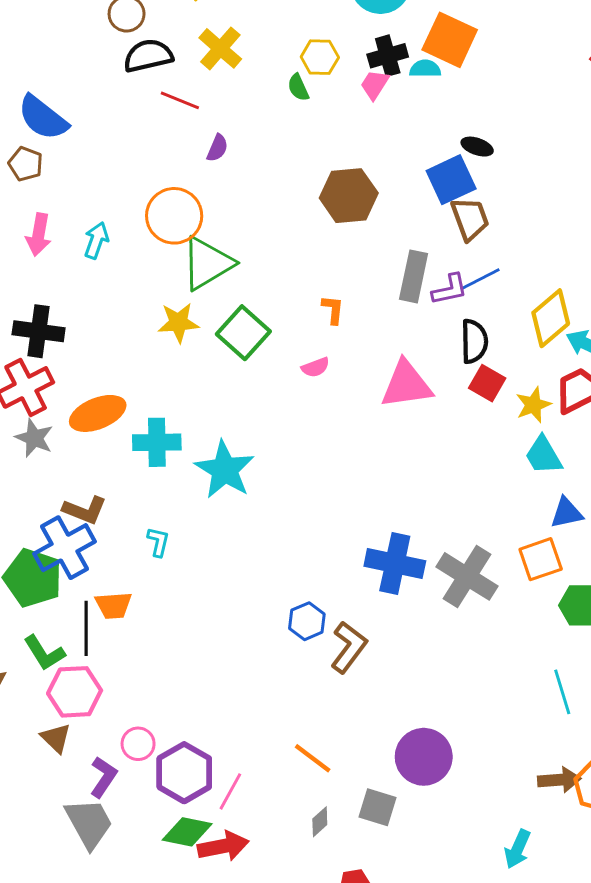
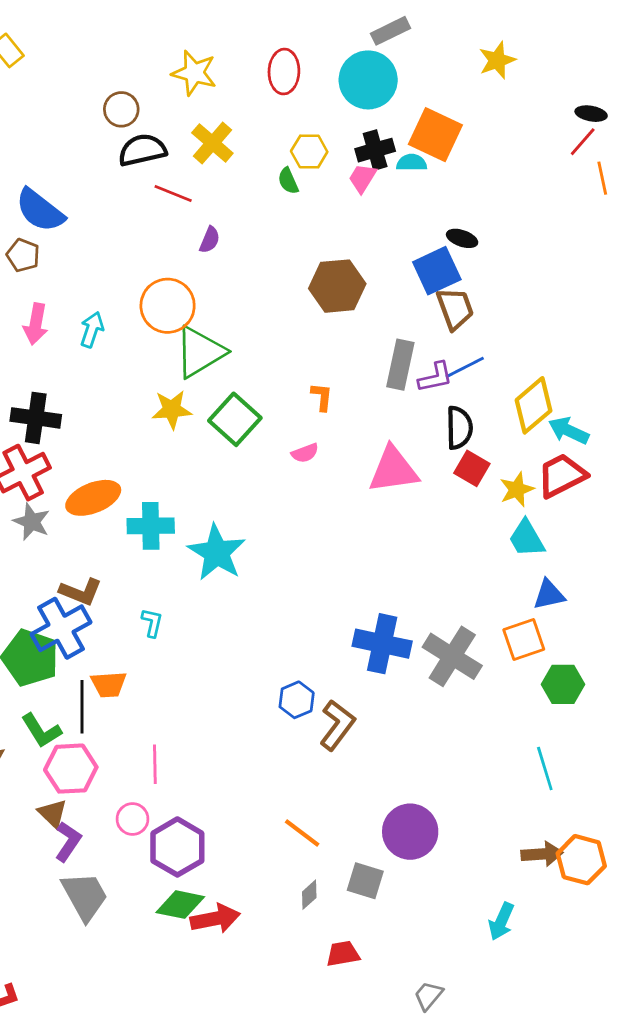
purple L-shape: (103, 777) -> (68, 841), moved
pink line: (230, 791) -> (155, 764), moved, turned -30

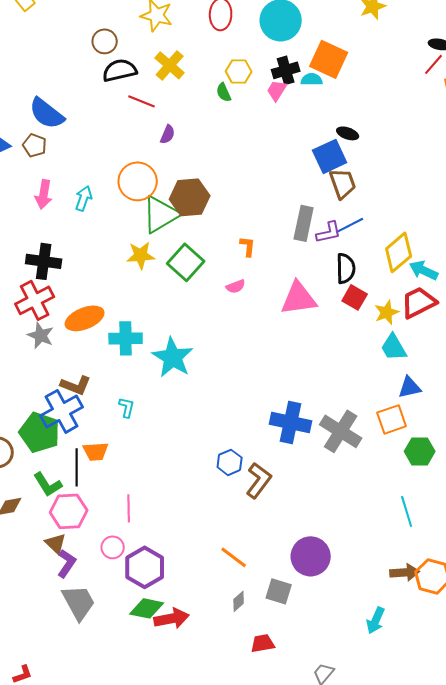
brown hexagon: (337, 286) -> (190, 197), moved

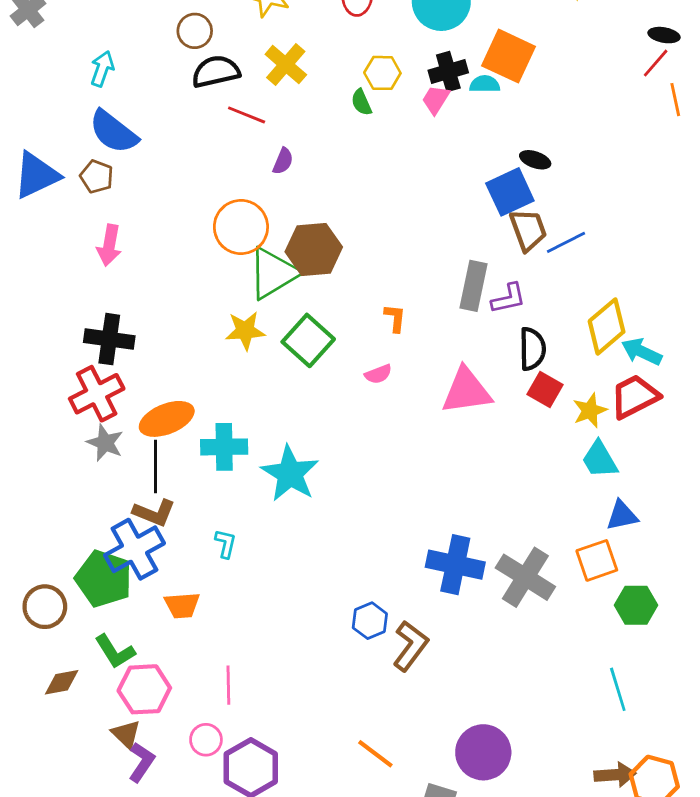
cyan arrow: (84, 198) -> (102, 69), moved
blue line: (350, 225) -> (566, 242), moved
black line: (77, 467) -> (155, 467), moved

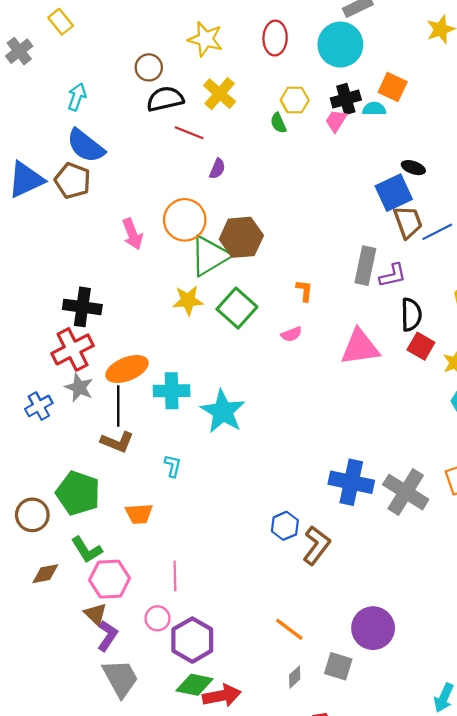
orange square: (509, 56) -> (393, 87), size x0.7
brown pentagon: (97, 177) -> (73, 181), size x1.4
pink arrow: (109, 245) -> (132, 234), moved, turned -32
blue cross: (134, 549) -> (39, 406), moved, size x0.6

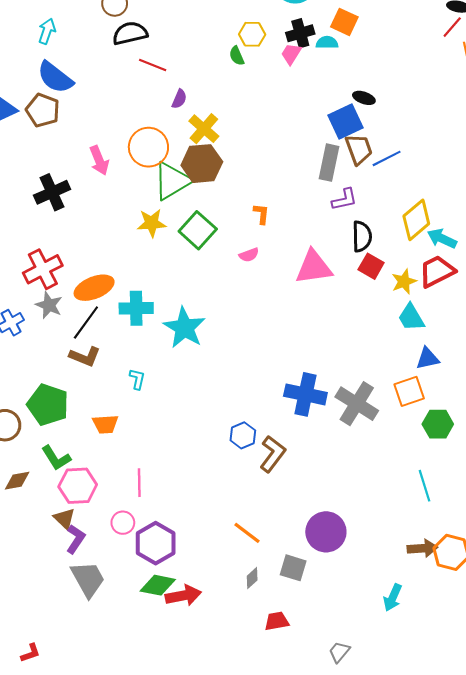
yellow cross: (220, 94) -> (204, 129), moved
gray rectangle: (365, 266) -> (329, 163), moved
black cross: (82, 307) -> (52, 192), moved, turned -32
black line: (118, 406) -> (86, 323), turned 36

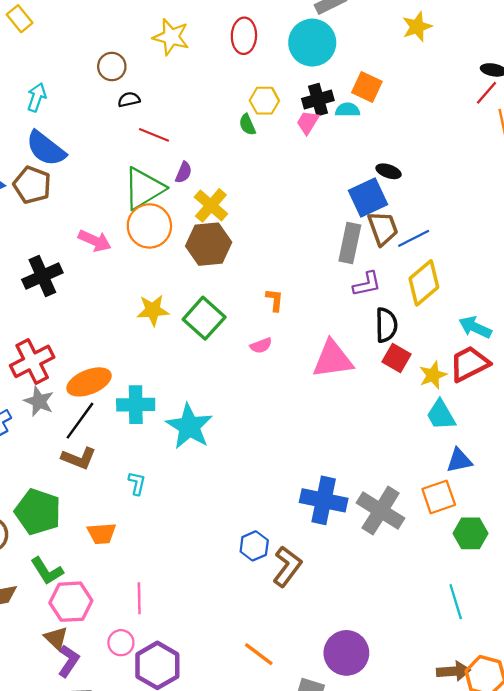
black semicircle: (130, 33) -> (129, 100), size x0.6
pink arrow: (99, 160) -> (95, 241), turned -44
green triangle: (172, 181) -> (144, 188), moved
yellow diamond: (416, 220) -> (424, 283), moved

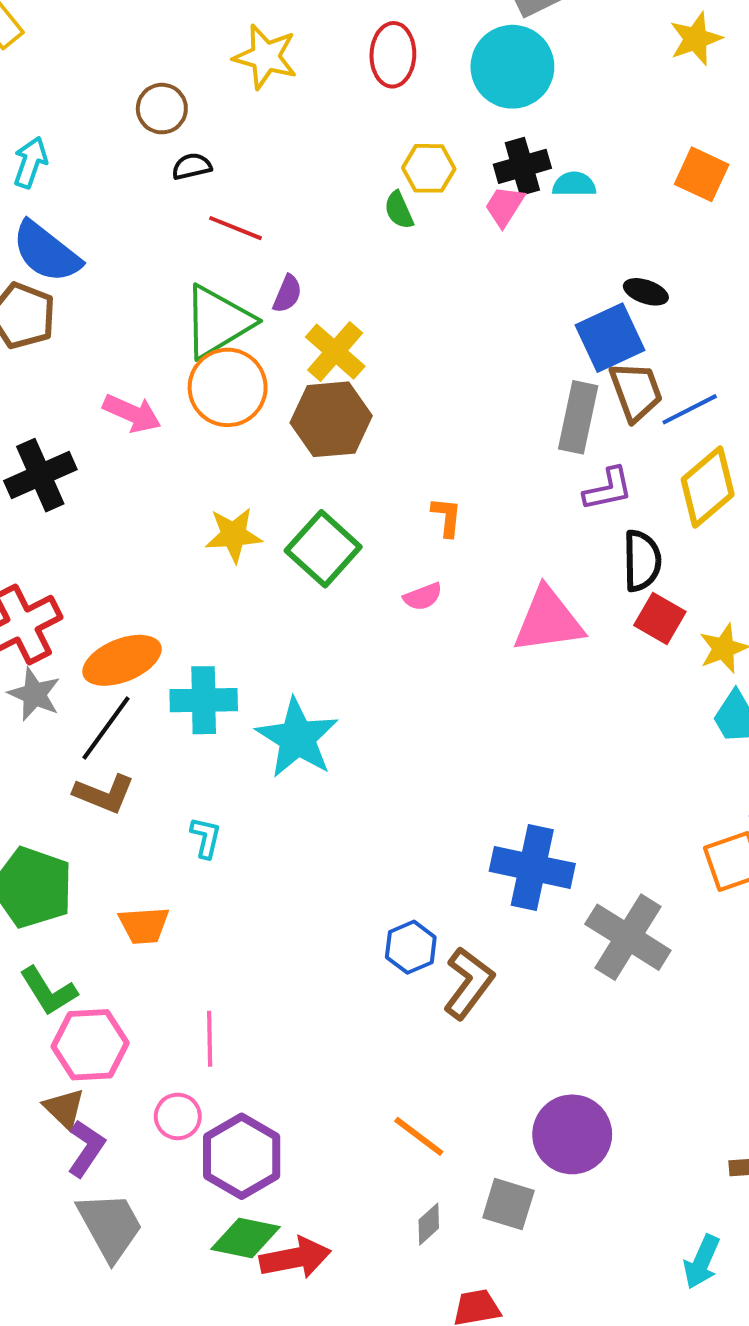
orange square: (367, 87) -> (702, 174), moved
gray cross: (381, 511) -> (628, 937), moved

